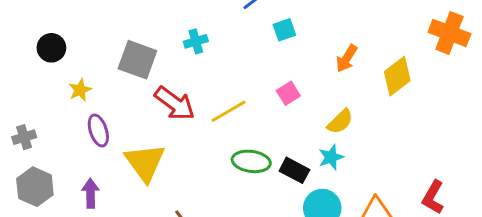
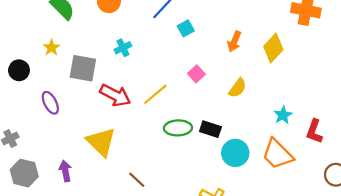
yellow star: (80, 90) -> (51, 48), moved
purple ellipse: (98, 131) -> (50, 103), moved
cyan star: (331, 157) -> (283, 115), moved

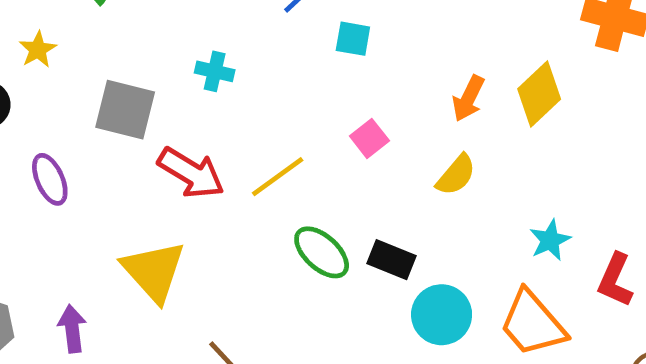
cyan square: (186, 28) -> (353, 39), turned 35
orange arrow: (234, 41) -> (468, 98), moved
yellow star: (51, 48) -> (38, 50), moved
cyan cross: (123, 48) -> (215, 71), turned 35
green ellipse: (178, 128) -> (322, 252), turned 40

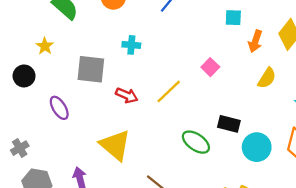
cyan square: (353, 39) -> (233, 18), moved
red arrow: (191, 173) -> (127, 95), size x0.7
yellow semicircle: (456, 175) -> (267, 78), moved
green ellipse: (322, 252) -> (196, 142), moved

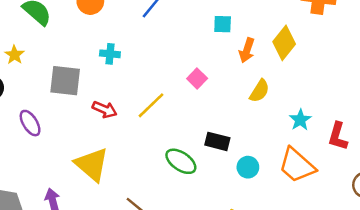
cyan circle: (257, 147) -> (248, 167), size x0.7

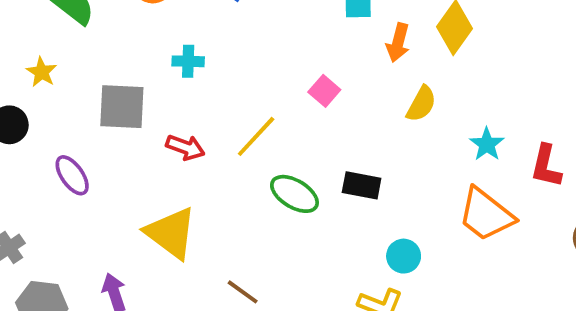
green ellipse: (181, 161) -> (294, 194), moved
cyan circle: (248, 167) -> (404, 256), moved

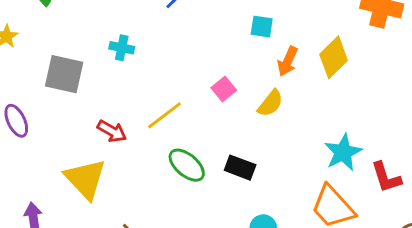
yellow semicircle: (421, 104) -> (270, 103), moved
cyan star: (487, 144) -> (343, 152), size x1.4
red arrow: (185, 147) -> (112, 131), moved
red L-shape: (546, 166) -> (386, 177), turned -40

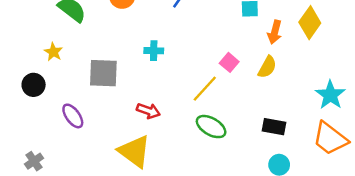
cyan cross: (122, 48) -> (154, 51), moved
yellow line: (165, 115) -> (205, 89), moved
black rectangle: (240, 168) -> (274, 127), moved

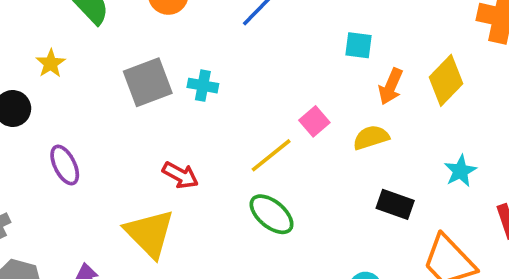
yellow semicircle: (267, 67) -> (371, 138), turned -145
gray square: (103, 73) -> (148, 82), moved, turned -32
cyan star: (330, 95) -> (460, 171), moved, size x0.7
black rectangle: (274, 127) -> (395, 204), moved

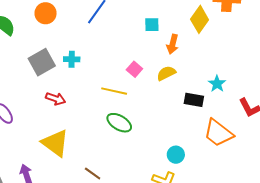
yellow diamond: (446, 80) -> (200, 19), moved
yellow line: (271, 155) -> (114, 91), turned 60
red arrow: (180, 175) -> (56, 99), moved
black rectangle: (395, 204) -> (194, 100), moved

